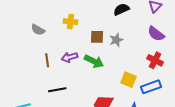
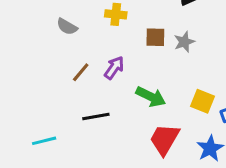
purple arrow: (69, 57) -> (114, 68), turned 140
brown line: (47, 60) -> (81, 72), turned 48
green arrow: (94, 61) -> (151, 97), moved

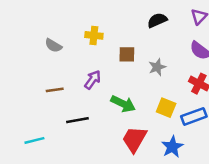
gray star: (184, 42) -> (157, 67), moved
brown line: (81, 72) -> (55, 90), moved, turned 42

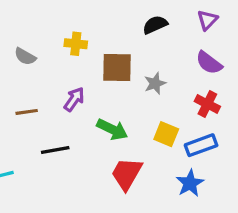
brown square: (127, 54) -> (117, 68), size x1.5
blue star: (172, 147) -> (190, 183), moved

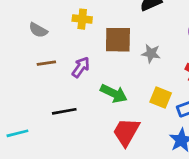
gray star: (155, 83) -> (151, 53), turned 30
brown line: (27, 112) -> (46, 63), moved

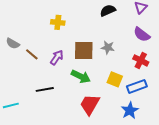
gray semicircle: (38, 30) -> (13, 43), moved
brown square: (118, 40) -> (84, 50), moved
brown line: (46, 63) -> (32, 54), turned 48

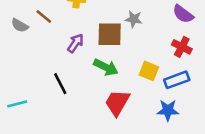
gray star: (108, 47) -> (134, 19), moved
brown line: (32, 54) -> (44, 17), moved
black line: (45, 89) -> (60, 84), turned 72
blue star: (130, 110) -> (168, 110), turned 30

